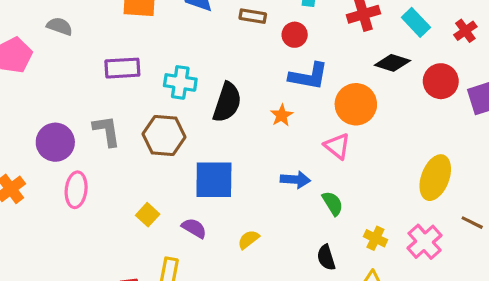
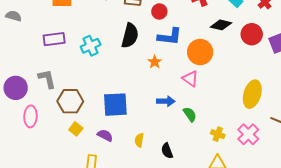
cyan cross: (180, 82) -> (91, 46), turned -30
black semicircle: (227, 102) -> (130, 36), moved
brown hexagon: (164, 136) -> (70, 101), moved
yellow semicircle: (249, 239) -> (139, 140), turned -40
black semicircle: (326, 258) -> (167, 151), moved

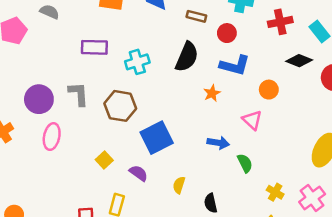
orange circle: (200, 52) -> (269, 90), size x0.6
brown hexagon: (70, 101) -> (120, 106), moved
blue square: (115, 105) -> (157, 138), turned -32

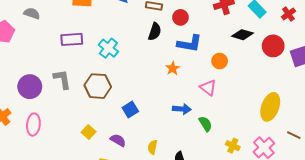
black semicircle: (187, 57) -> (155, 32), moved, size x0.7
cyan cross: (137, 62) -> (108, 48), turned -30
pink ellipse: (52, 137) -> (33, 125), moved
blue square: (157, 138) -> (130, 110), size x0.6

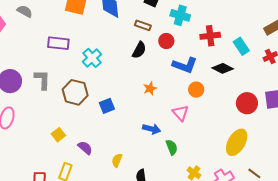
blue L-shape: (190, 44) -> (185, 65), moved
red circle: (273, 46) -> (247, 103), moved
blue square: (130, 110) -> (107, 106), moved

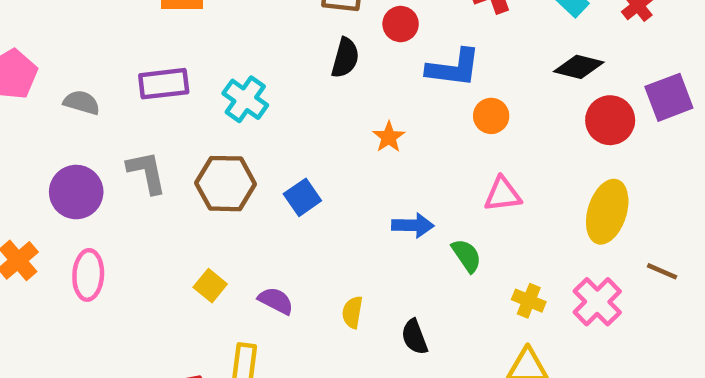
gray semicircle: (25, 11) -> (82, 102), moved
black diamond: (223, 68) -> (579, 67), moved
pink triangle: (180, 113) -> (503, 194), moved, turned -42

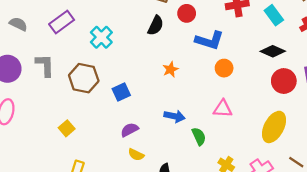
purple rectangle: (164, 84) -> (62, 22), turned -40
purple semicircle: (276, 301) -> (129, 130), moved, turned -66
yellow semicircle: (352, 312) -> (136, 155), turned -84

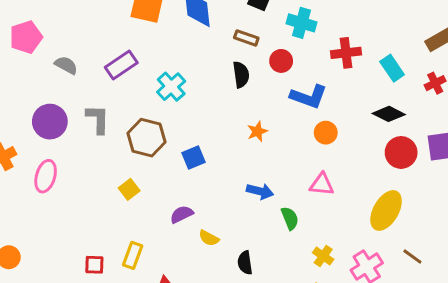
black semicircle: (156, 25) -> (241, 75), turned -36
yellow square: (67, 128) -> (129, 189), moved
purple semicircle: (129, 130) -> (182, 214), moved

